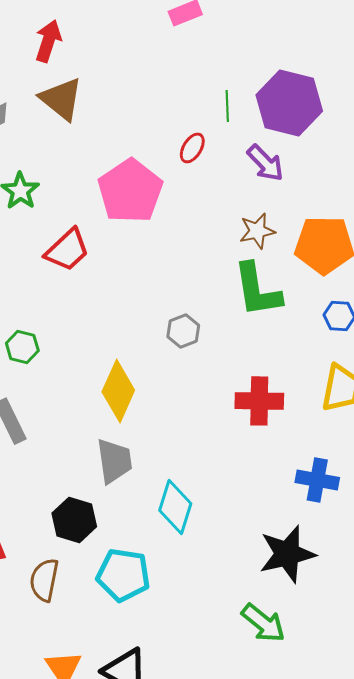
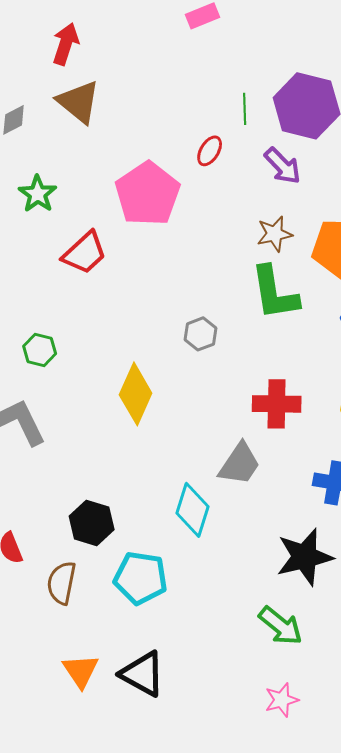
gray trapezoid: (114, 461) -> (240, 464), moved, turned 42

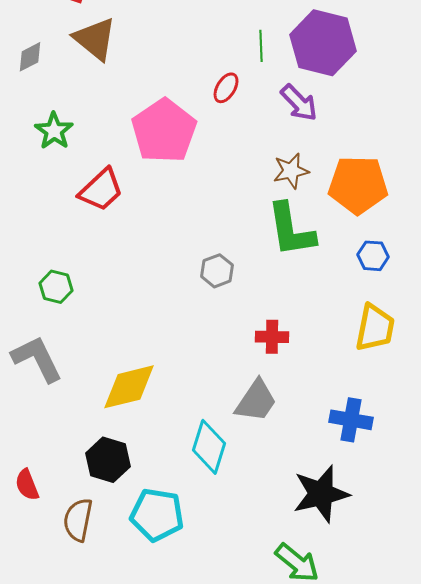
yellow diamond: (136, 394) -> (129, 387), moved, turned 52
red cross: (277, 404) -> (272, 337), moved, size x0.7

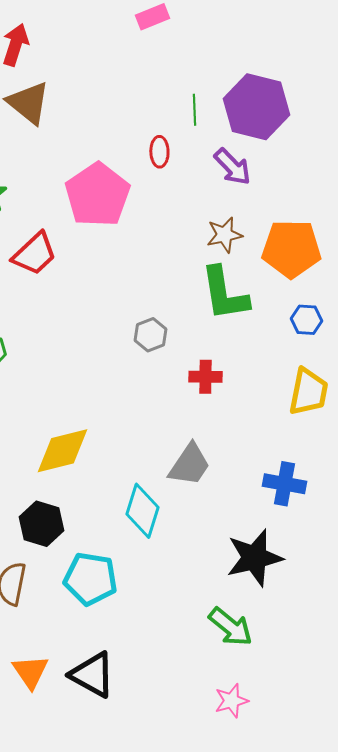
red ellipse: (226, 88) -> (159, 152), turned -32
red cross: (272, 337) -> (205, 377), moved

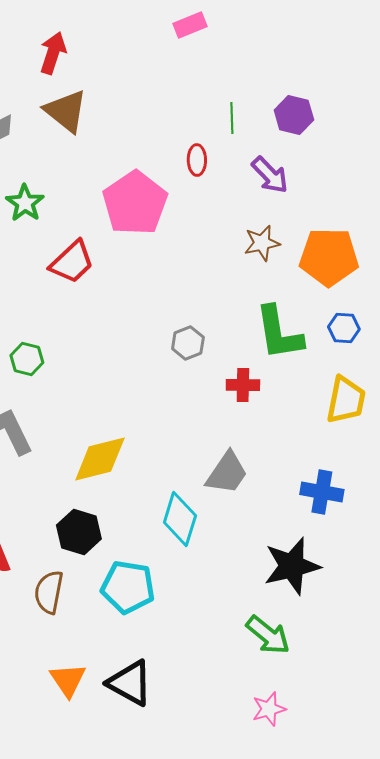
purple hexagon: (256, 107) -> (294, 115), size x0.6
green L-shape: (224, 294) -> (279, 333), moved

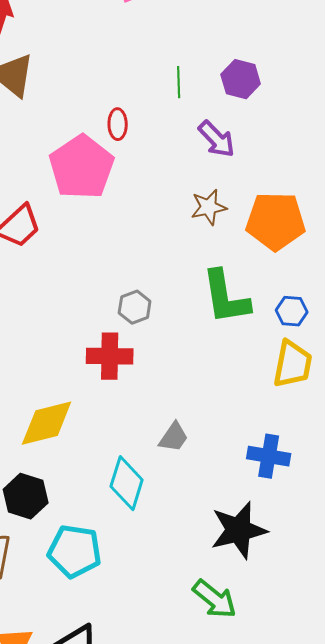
red ellipse: (197, 160) -> (118, 124), moved
blue hexagon: (344, 328) -> (292, 311), moved
red cross: (243, 385) -> (110, 356), moved, size x1.4
gray trapezoid: (227, 473) -> (174, 437), size x0.7

